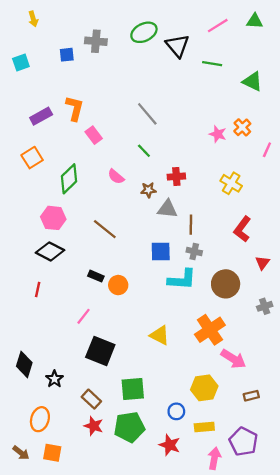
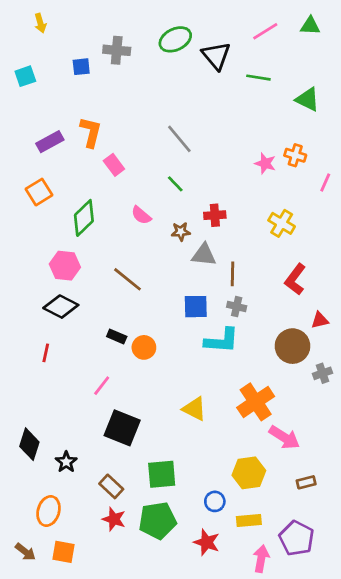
orange cross: (242, 127) -> (295, 155), turned -30
red triangle: (262, 263) -> (320, 320), turned 40
brown circle: (226, 284) -> (292, 346), moved

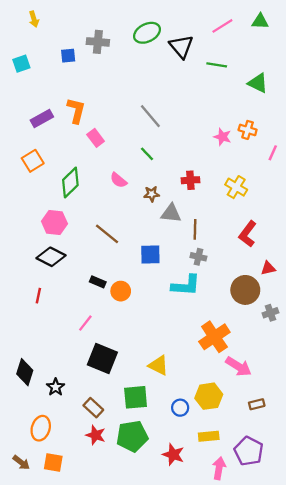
red cross: (215, 215) -> (190, 180), moved
blue square: (196, 307) -> (150, 255), moved
yellow triangle: (194, 409) -> (158, 365), moved
blue circle: (215, 501) -> (180, 408), moved

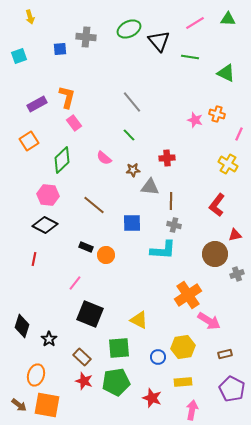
pink rectangle: (96, 138) -> (74, 123), moved
yellow cross: (236, 187) -> (228, 164), moved
purple pentagon: (249, 451) -> (232, 389), moved
orange square: (53, 463) -> (47, 405), size x1.5

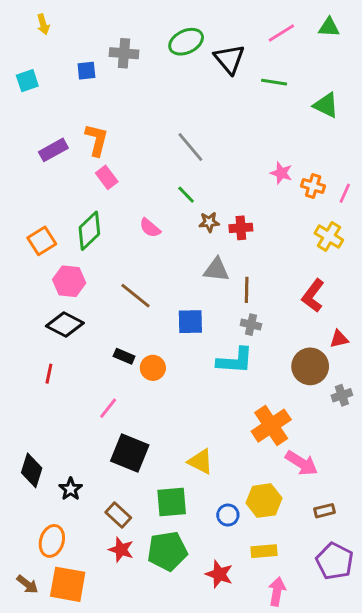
orange cross: (217, 114) -> (313, 186), moved
orange square: (29, 141) -> (42, 241), moved
brown star: (133, 170) -> (209, 222), moved

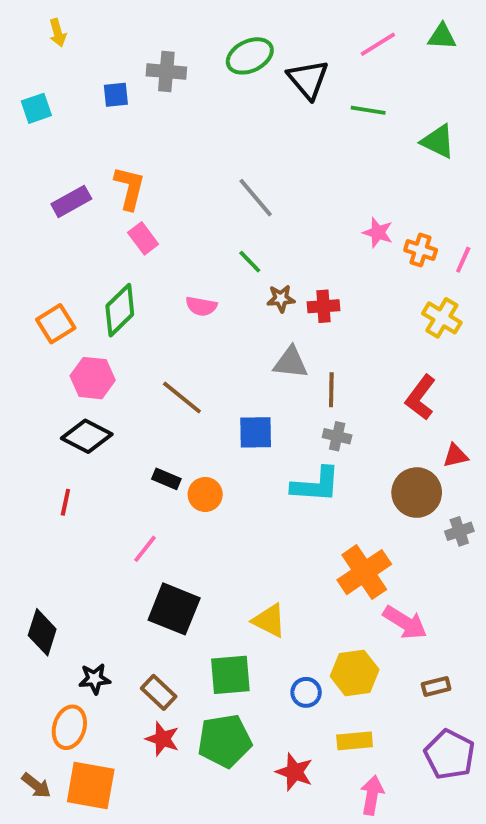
pink semicircle: (150, 228) -> (201, 306), turned -30
black star: (71, 489) -> (95, 679), moved, turned 30

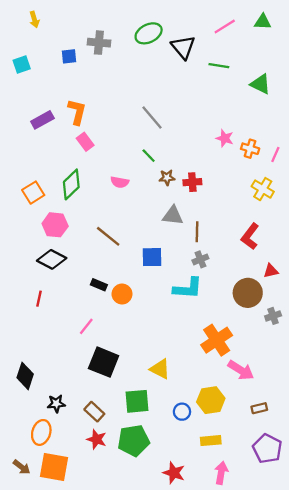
gray cross: (337, 436) -> (200, 259), turned -35
red star: (294, 772) -> (174, 473), moved

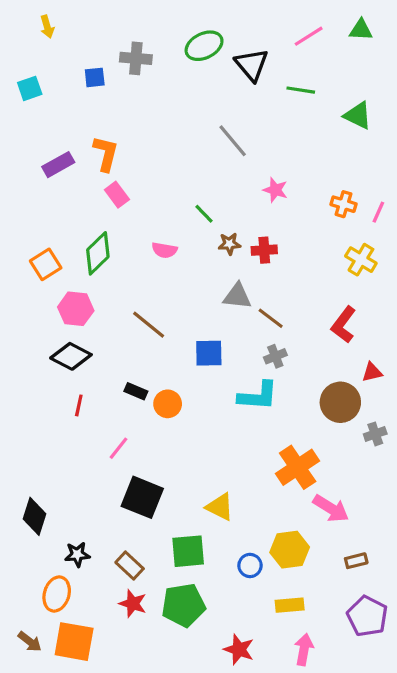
gray line: (152, 118) -> (233, 141), moved
pink star: (225, 138) -> (275, 190), moved
brown line: (197, 232) -> (271, 318), turned -54
red line: (39, 299) -> (79, 405), moved

